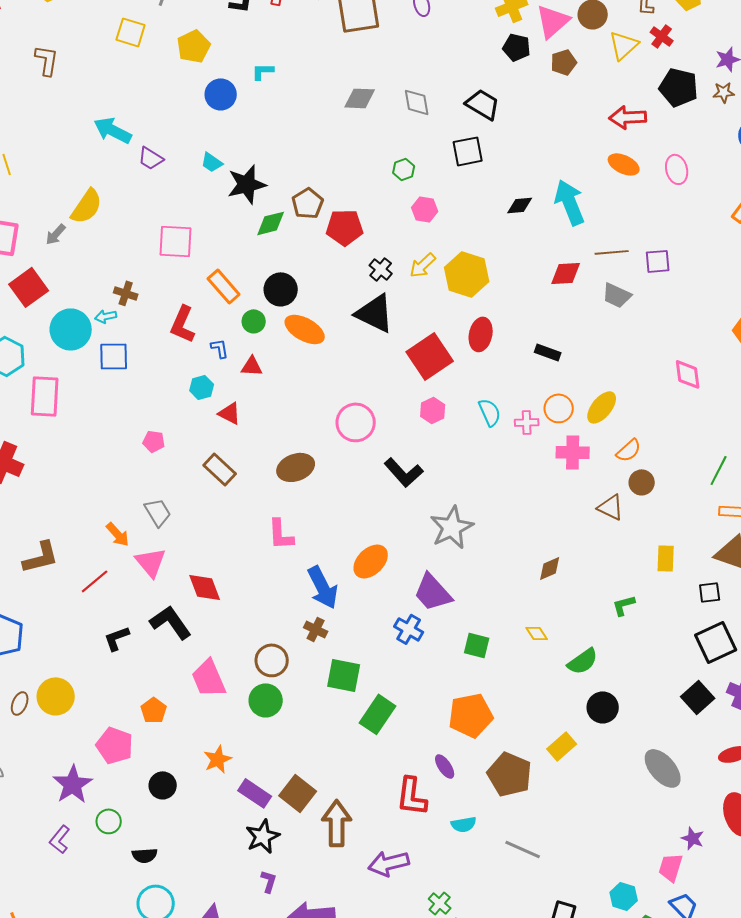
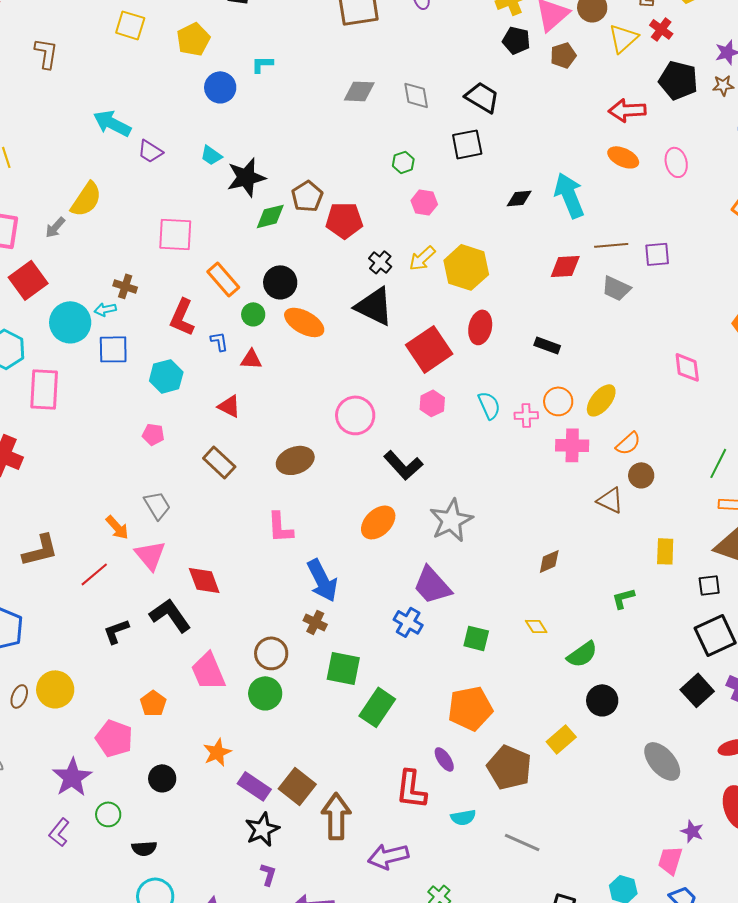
cyan hexagon: (202, 387) -> (166, 376), moved, size x1.4
orange ellipse: (371, 561) -> (378, 522), moved

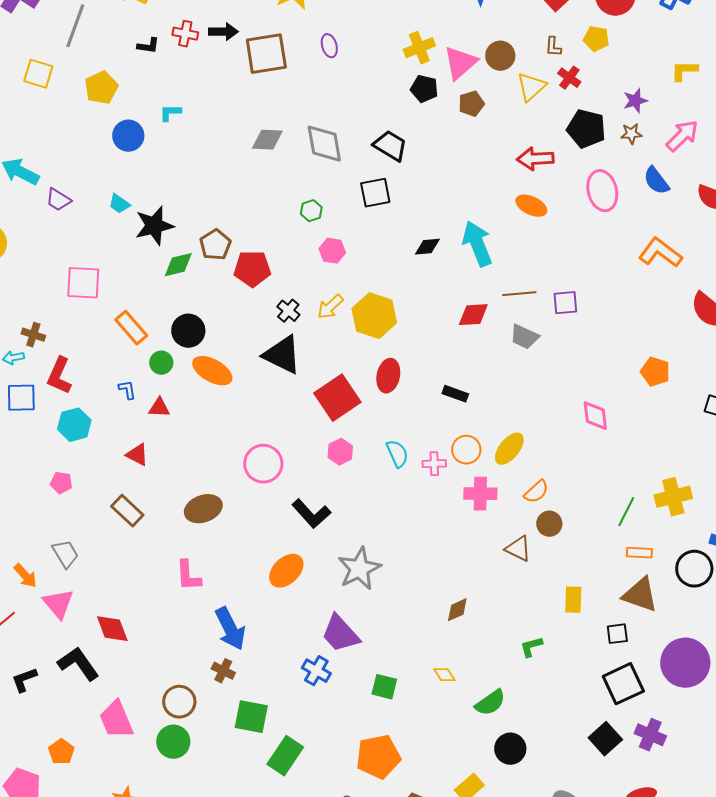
gray diamond: (416, 95) -> (324, 144), size x1.4
pink ellipse: (676, 162) -> (602, 191), moved, size x1.4
red L-shape: (182, 317) -> (59, 376), moved

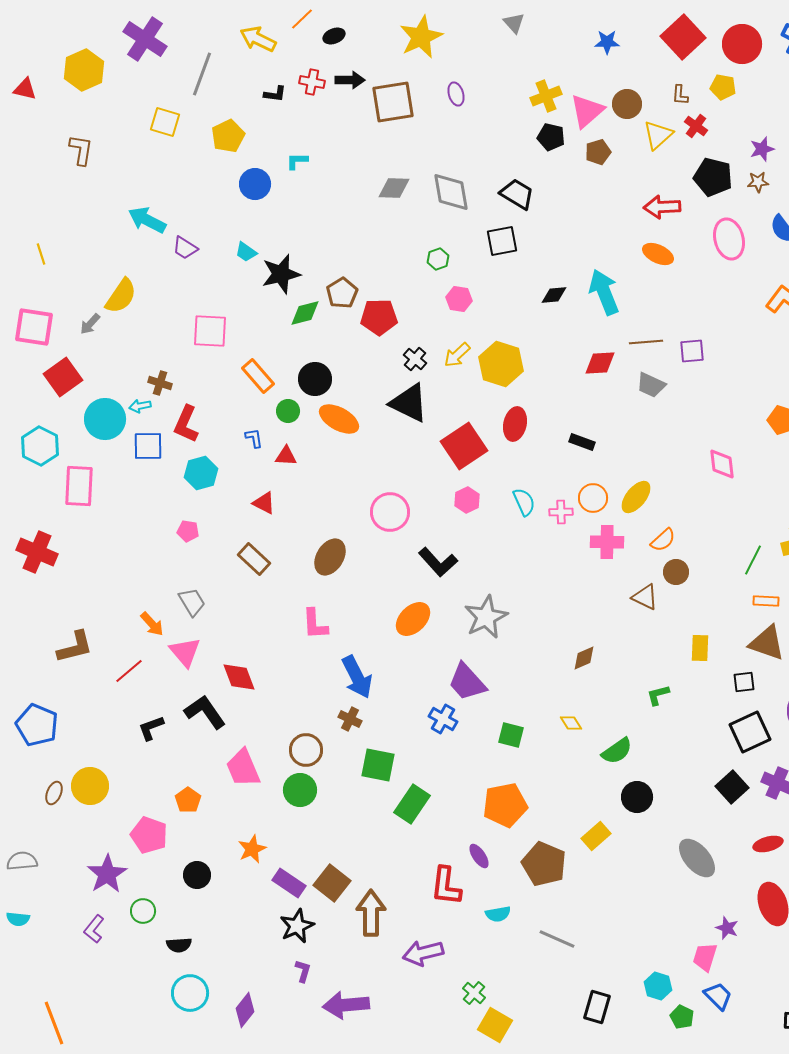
brown ellipse: (203, 509) -> (330, 557), turned -39

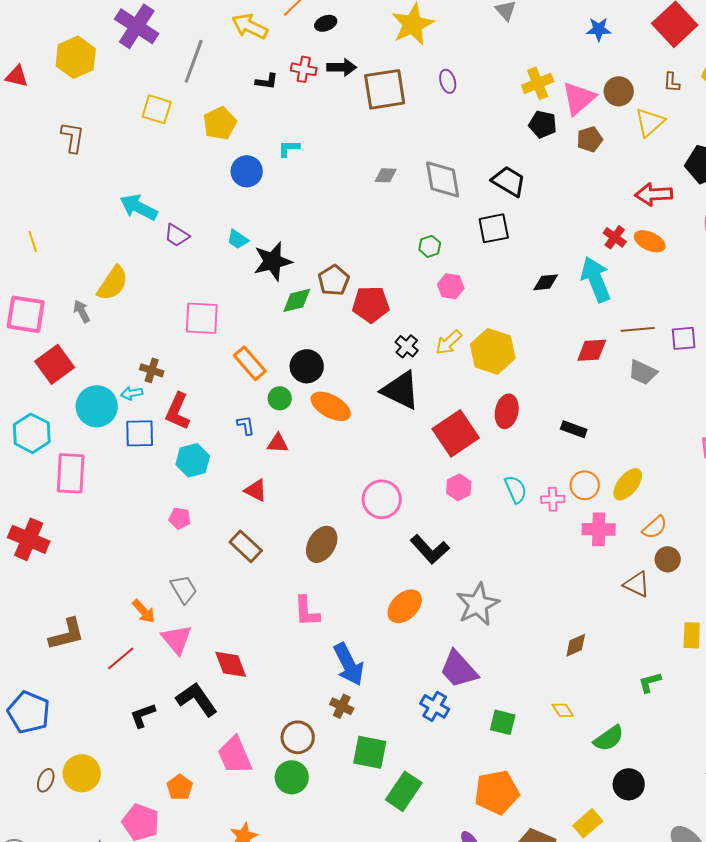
red cross: (696, 126) -> (615, 237), moved
gray diamond: (394, 188) -> (386, 175), size x0.7
gray arrow: (90, 324) -> (82, 311), turned 110

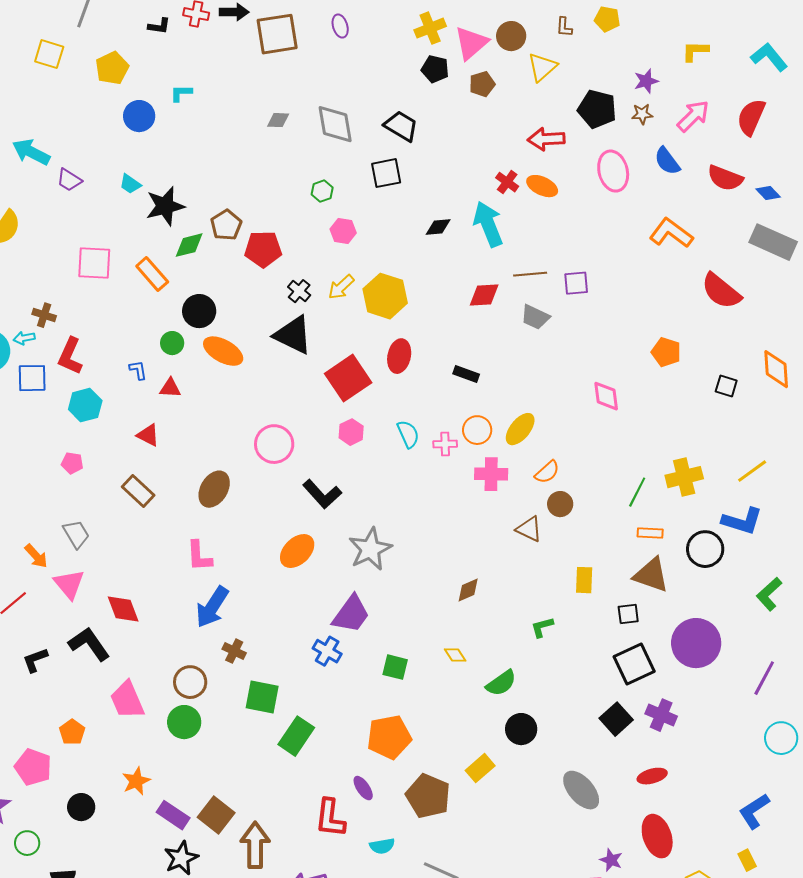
orange rectangle: (250, 363) -> (152, 274), moved
blue arrow: (349, 664) -> (212, 607), moved, turned 60
purple trapezoid: (459, 669) -> (351, 614), turned -102

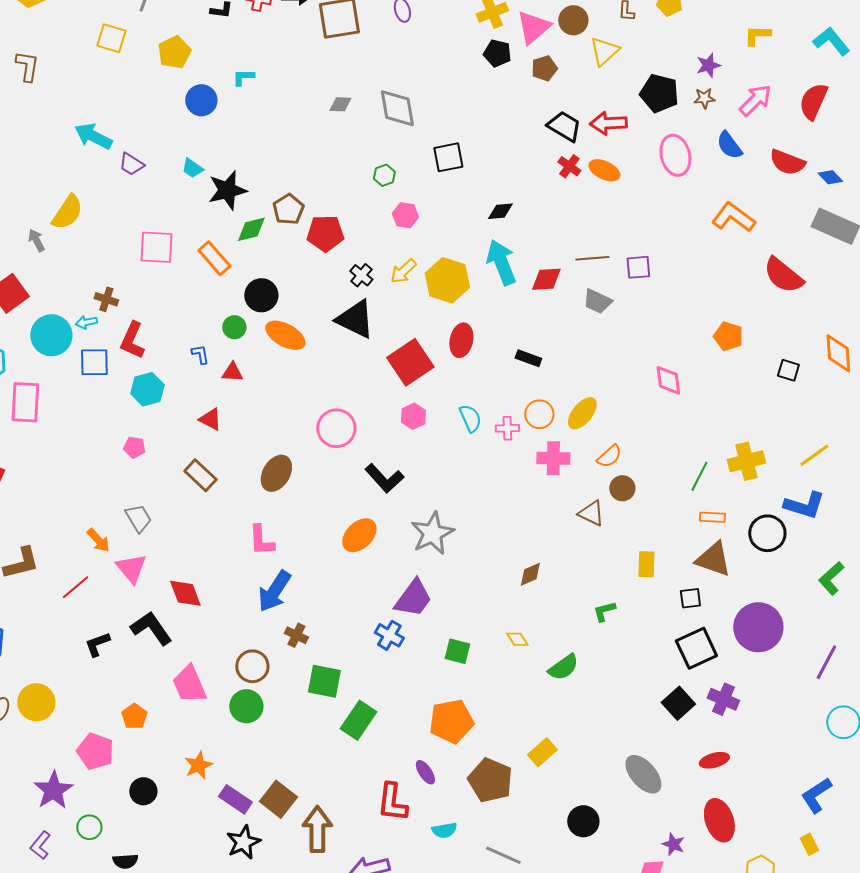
black trapezoid: (401, 126) -> (564, 126), moved
cyan arrow: (488, 224) -> (501, 262), moved
black circle: (521, 729) -> (583, 821), moved

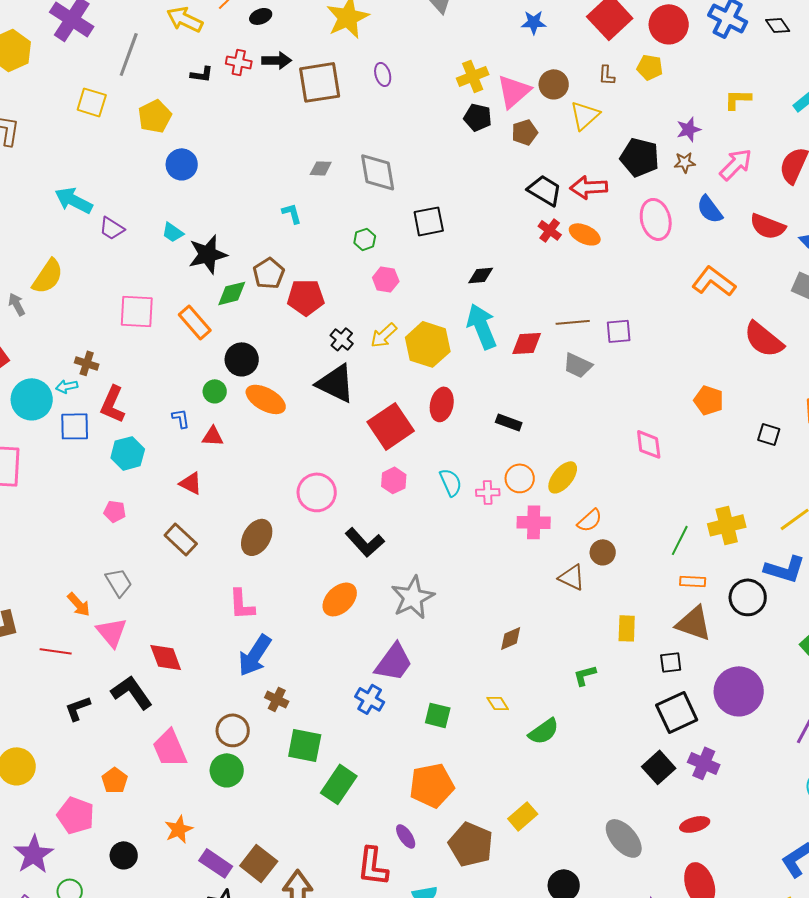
cyan L-shape: (243, 77) -> (292, 213), moved, turned 75
red line: (75, 587) -> (56, 651), turned 48

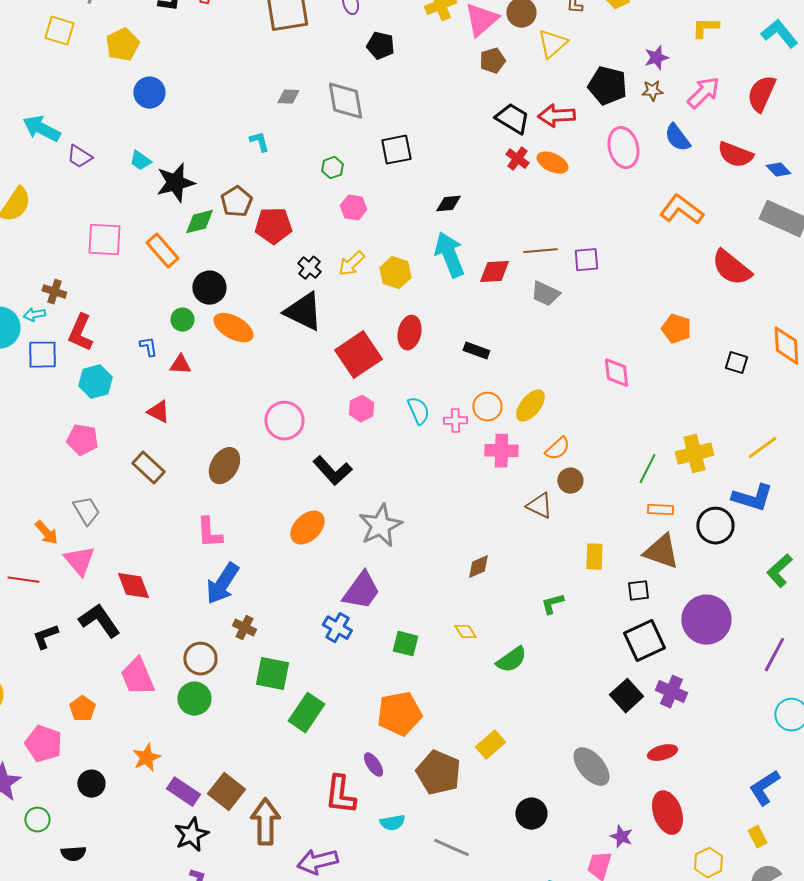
black pentagon: (478, 117) -> (380, 46), moved
yellow hexagon: (428, 344) -> (395, 273), size x0.7
pink pentagon: (115, 511) -> (82, 440), size x1.4

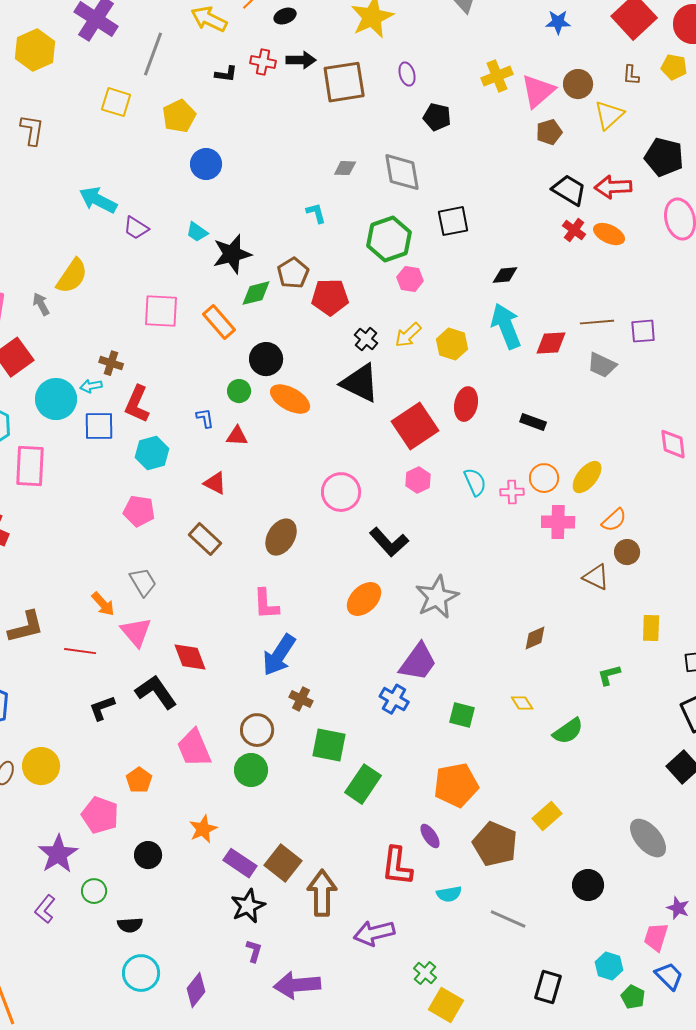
green hexagon: (332, 168) -> (389, 239), size x2.0

